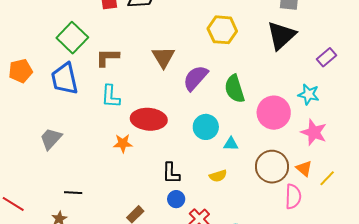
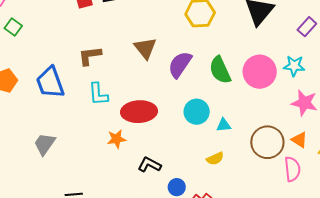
green square: (72, 38) -> (13, 27), moved, size x0.6
pink circle: (274, 113) -> (260, 72), moved
black L-shape: (171, 173) -> (149, 165), moved, turned 125

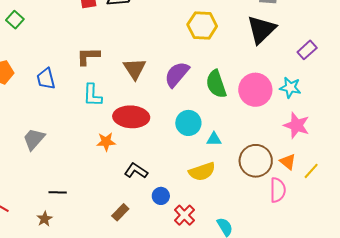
brown triangle: (145, 48) -> (135, 69), moved
blue trapezoid: (50, 83) -> (46, 79), size x0.7
yellow semicircle: (215, 159) -> (202, 172), size x1.5

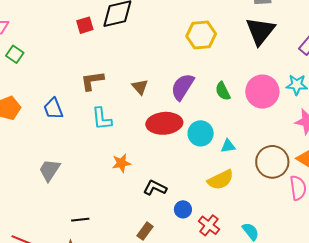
brown triangle: (135, 69) -> (140, 87), size x0.7
green semicircle: (216, 84) -> (223, 91), size x0.7
red ellipse: (131, 117) -> (164, 123), moved

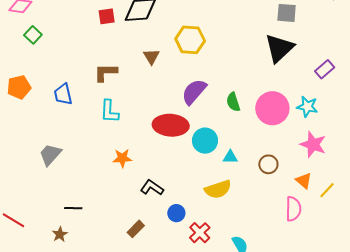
yellow hexagon: (201, 35) -> (190, 40), moved
brown triangle: (140, 87) -> (151, 57), moved
brown circle: (272, 162) -> (268, 164), moved, size x0.6

